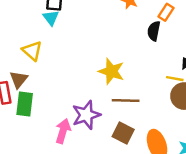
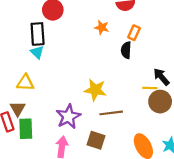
yellow triangle: (32, 51) -> (25, 83), turned -30
purple star: (86, 115) -> (68, 117), moved
brown square: (123, 133) -> (96, 140), moved

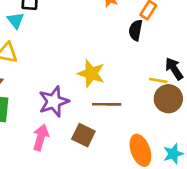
cyan triangle: (37, 52) -> (16, 20), moved

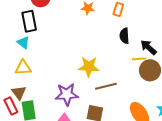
black semicircle: (136, 30) -> (124, 36), moved
purple star: (54, 102) -> (67, 94), turned 30

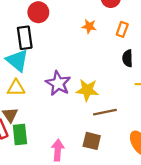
cyan triangle: (23, 42) -> (17, 60), size x1.6
purple star: (67, 94) -> (58, 83), moved, turned 30

